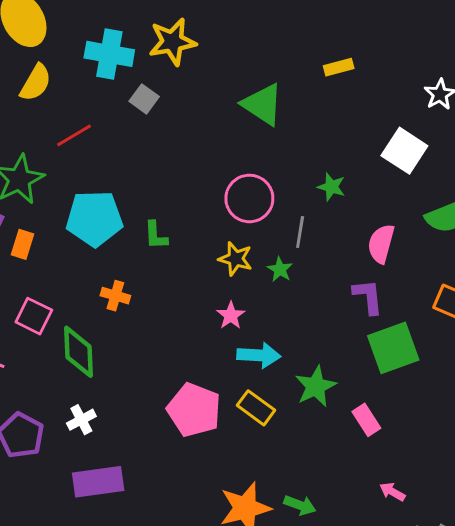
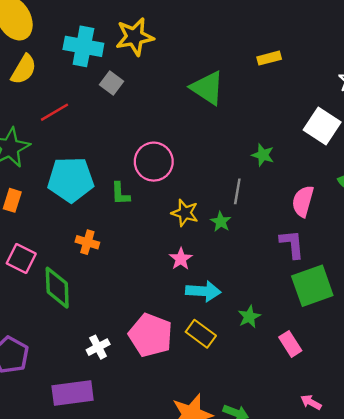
pink circle: (249, 198) -> (154, 162), moved
green star: (316, 386) -> (249, 317), size x0.7
white cross: (81, 420) -> (98, 347), moved

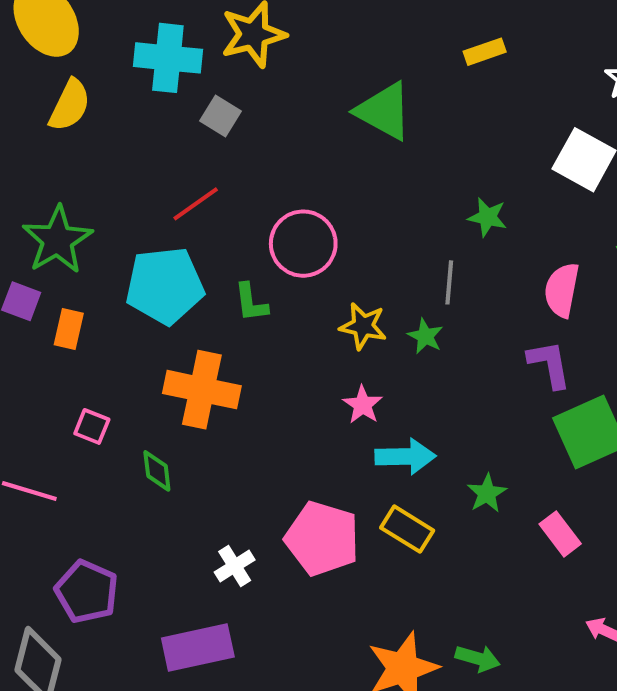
red line: (55, 112) -> (196, 204), moved
orange cross: (87, 242) -> (202, 390), size x1.8
pink square: (21, 258) -> (92, 426), size x0.7
green diamond: (57, 288) -> (157, 471), size x0.6

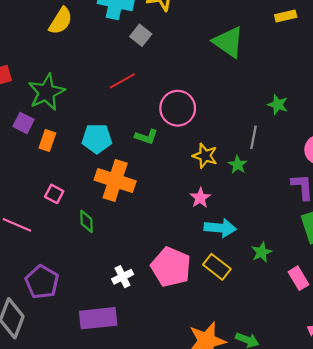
cyan pentagon: (165, 286) -> (97, 139), moved, size x0.7
green L-shape: (251, 302) -> (146, 137), turned -70

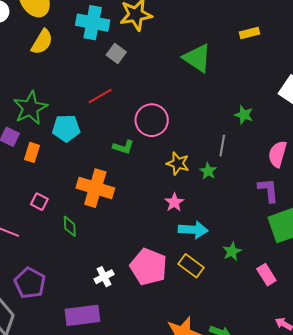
cyan pentagon: (97, 139) -> (66, 128), moved

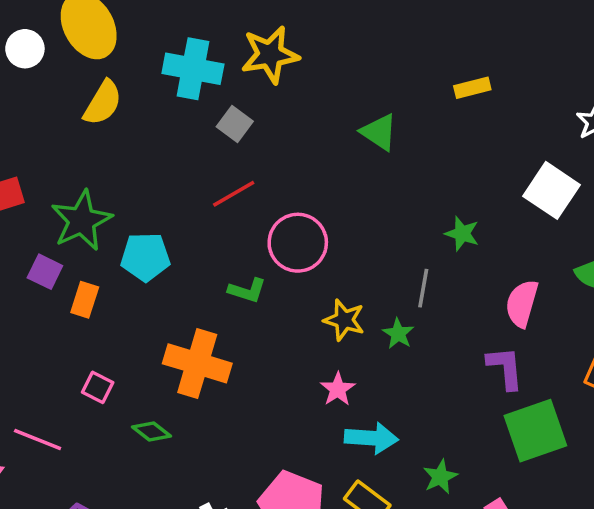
green triangle: (197, 58) -> (379, 132), size x0.7
red line: (100, 96) -> (234, 194), moved
green diamond: (70, 226) -> (151, 432), turned -50

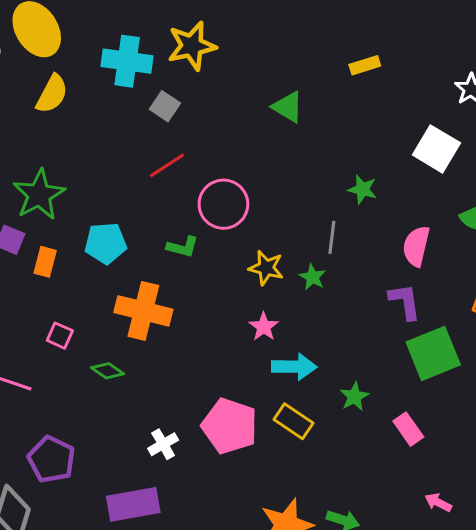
cyan pentagon: (145, 257) -> (106, 243), moved

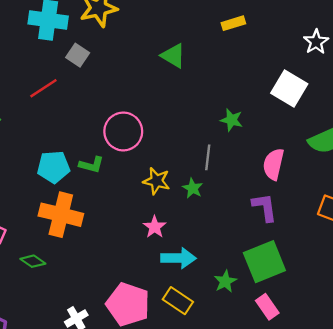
red line: (167, 165) -> (43, 88), moved
cyan pentagon: (106, 243) -> (53, 167), moved
green square: (433, 353) -> (264, 262), moved

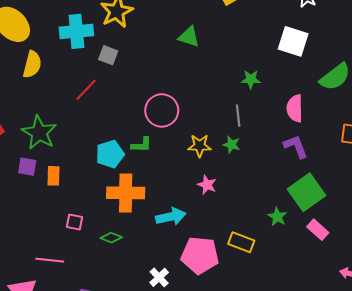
cyan arrow: (178, 258) -> (171, 217), moved

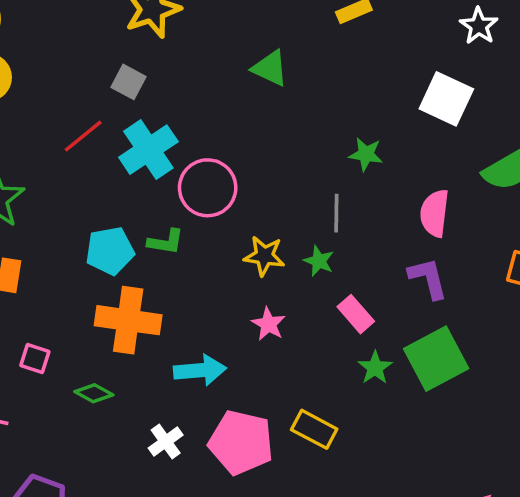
cyan cross: (76, 31) -> (148, 150), moved, turned -36
green star: (277, 217) -> (375, 368), moved
pink rectangle: (318, 230) -> (356, 314), moved
white cross: (159, 277) -> (166, 442), moved

